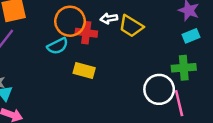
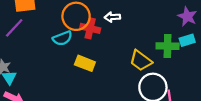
yellow trapezoid: (131, 26) -> (141, 61), moved
green cross: (184, 68) -> (168, 46), moved

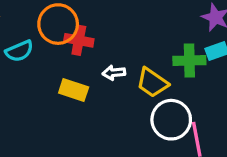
white arrow: (112, 17) -> (114, 73), moved
cyan semicircle: (62, 38) -> (19, 51), moved

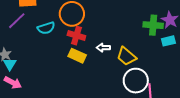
red cross: (79, 40) -> (76, 36), moved
green cross: (189, 60) -> (153, 25), moved

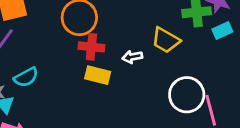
cyan semicircle: (46, 28) -> (26, 77), moved
yellow trapezoid: (126, 56) -> (166, 40), moved

